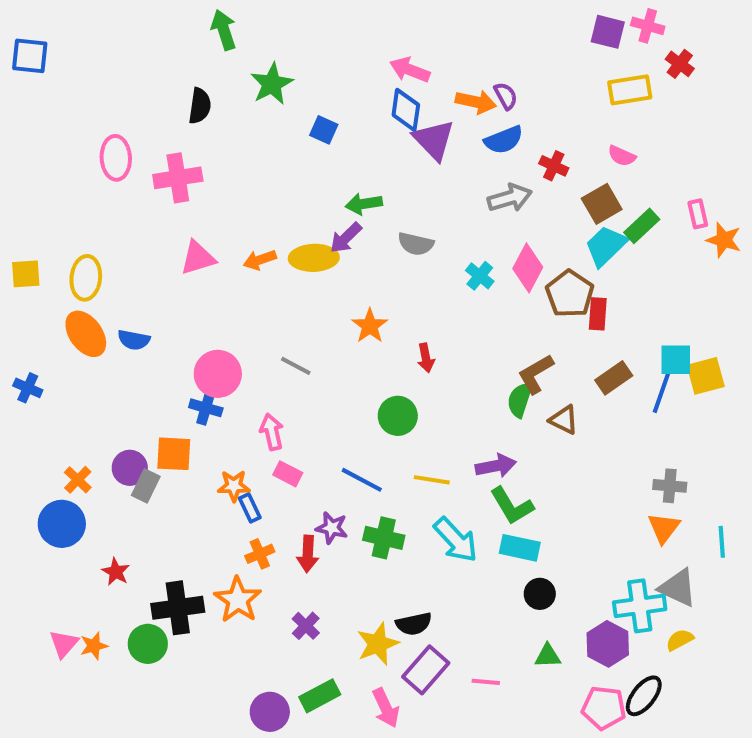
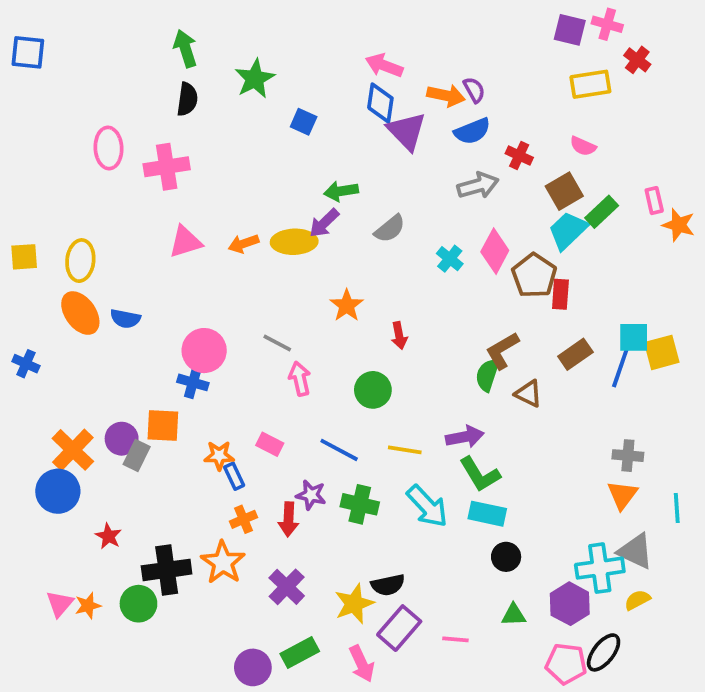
green arrow: (224, 30) -> (185, 49), moved
gray semicircle: (416, 244) -> (390, 229), turned -52
pink arrow: (272, 432) -> (300, 379), moved
orange cross: (78, 480) -> (73, 450), size x1.6
purple cross: (306, 626) -> (287, 587), size x1.4

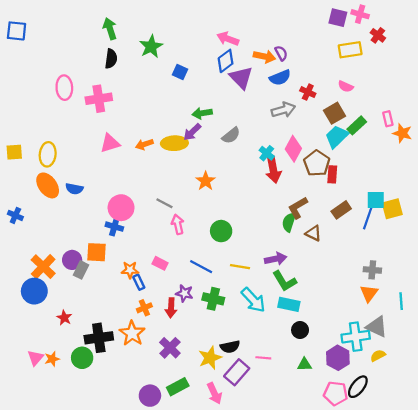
blue diamond: (380, 103) -> (226, 61), turned 45
red arrow: (399, 336) -> (273, 170), moved, size x1.6
pink line: (455, 639) -> (263, 358), moved

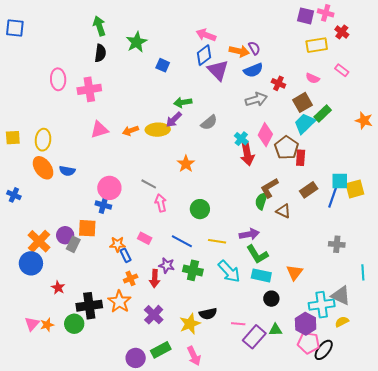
pink rectangle: (388, 119) -> (342, 70), moved, turned -40
orange triangle: (369, 293) -> (295, 272), moved
purple rectangle: (237, 372) -> (254, 337), moved
pink pentagon: (336, 393) -> (309, 343), moved

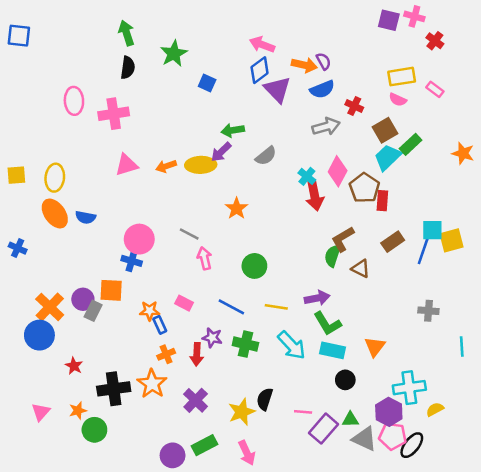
yellow rectangle: (317, 45) -> (402, 77), moved
gray triangle: (341, 296) -> (364, 439), moved
black semicircle: (208, 314) -> (265, 399), turned 120
green circle: (74, 324) -> (94, 430), moved
orange star: (47, 325) -> (78, 411), moved

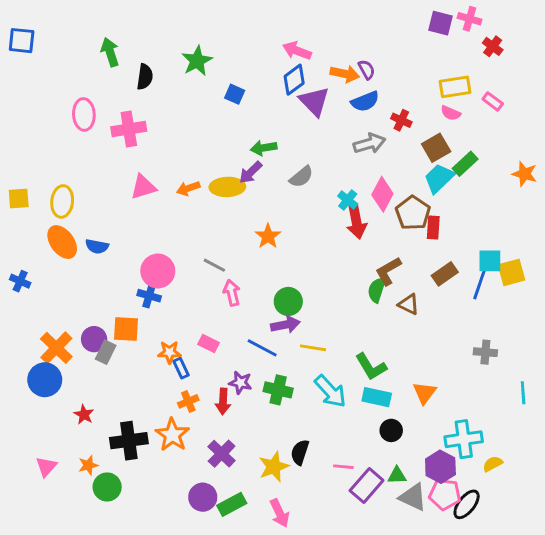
green arrow: (126, 33) -> (110, 52), moved
purple arrow: (317, 298) -> (285, 325), moved
purple circle: (173, 455) -> (203, 497), moved

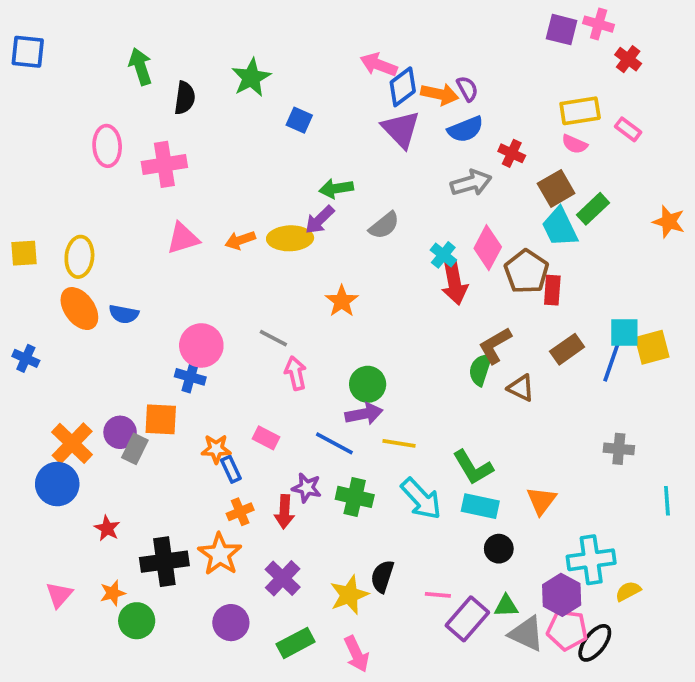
blue diamond: (294, 80) -> (403, 87), moved
cyan trapezoid: (439, 178) -> (560, 227), turned -72
purple circle: (203, 497) -> (231, 623), moved

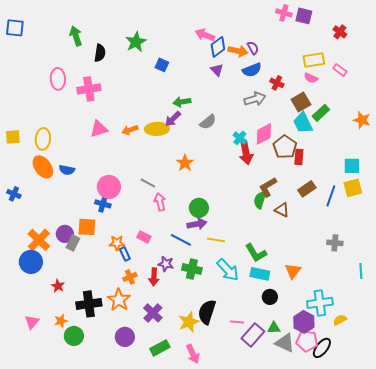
pink cross: (599, 24) -> (284, 13), moved
purple triangle: (401, 129) -> (217, 70), size x0.6
pink diamond: (488, 248) -> (264, 134), turned 35
cyan square: (624, 333) -> (352, 166), moved
black semicircle: (382, 576) -> (207, 312), size x1.4

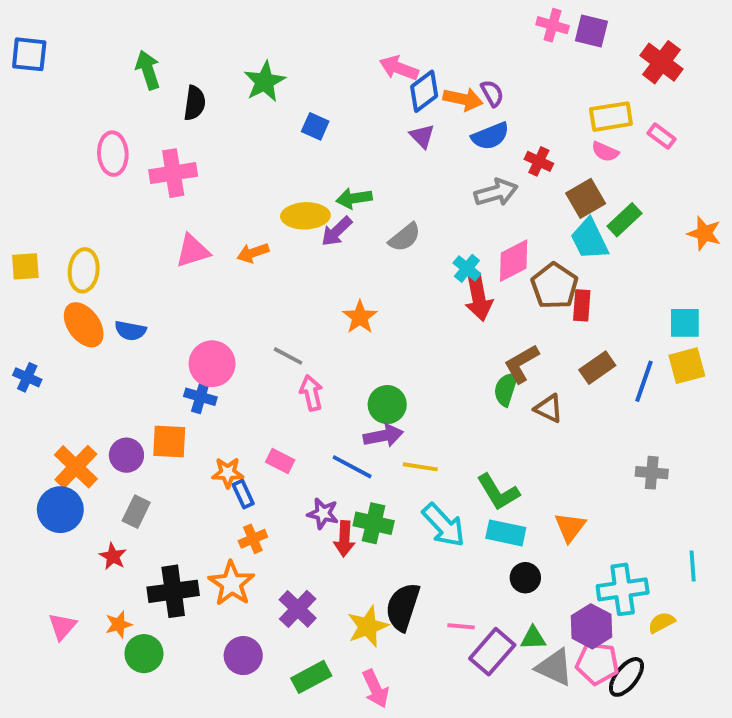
red cross: (340, 32) -> (661, 62), size x1.5
yellow ellipse: (157, 129) -> (305, 216), moved
gray rectangle: (73, 243) -> (136, 512), moved
cyan line: (361, 271) -> (693, 566), moved
red arrow: (154, 277) -> (344, 539), moved

